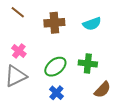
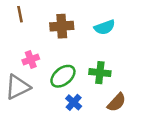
brown line: (18, 12) -> (20, 14), turned 40
pink cross: (19, 51) -> (31, 60), moved, turned 32
blue cross: (56, 93) -> (74, 102), moved

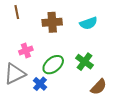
green cross: (100, 73) -> (84, 62), turned 30
blue cross: (74, 102) -> (40, 84), moved

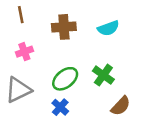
pink cross: (26, 50) -> (24, 52), moved
blue cross: (40, 84) -> (60, 107), moved

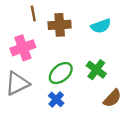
brown line: (21, 15) -> (33, 13), moved
pink cross: (24, 52) -> (23, 48), size x1.5

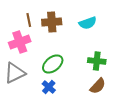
brown line: (33, 13) -> (29, 20), moved
green cross: (96, 70) -> (97, 61), moved, turned -30

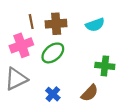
green ellipse: (53, 64) -> (53, 53), moved
brown semicircle: (98, 86) -> (90, 93), moved

